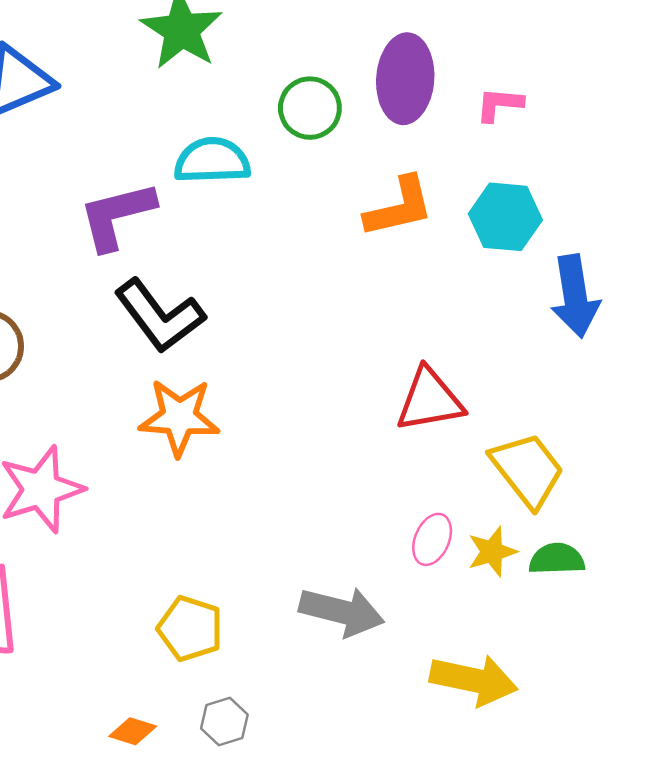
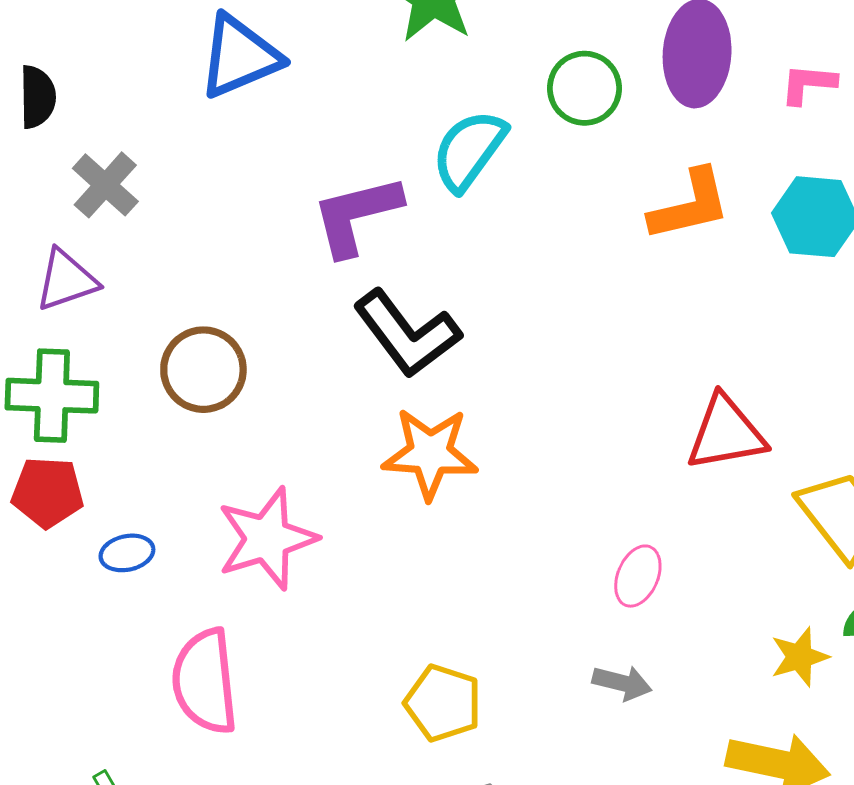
cyan semicircle: (212, 161) -> (469, 150), turned -52
pink ellipse: (432, 539) -> (638, 576), moved
yellow star: (492, 552) -> (800, 657), moved
gray arrow: (342, 612) -> (622, 683), size x0.6

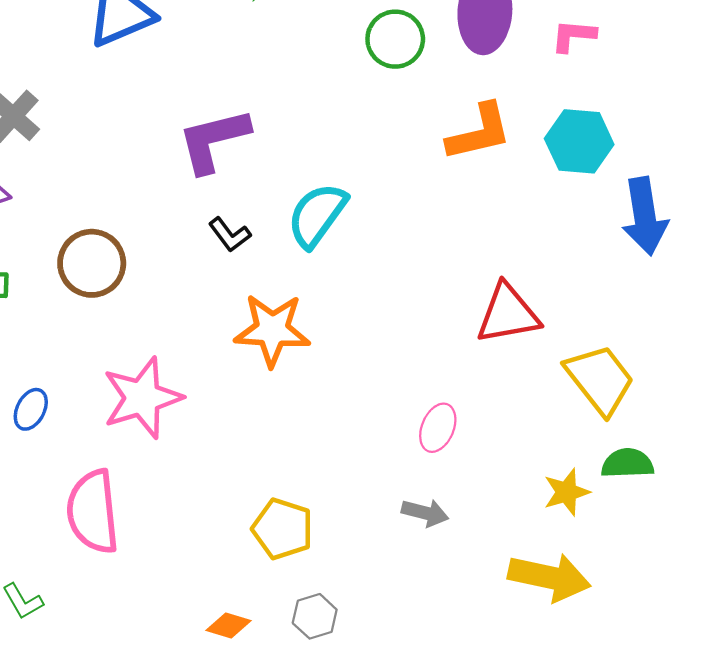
cyan semicircle: (469, 150) -> (317, 215), moved
black L-shape: (407, 334) -> (230, 235), moved, size x0.5
blue ellipse: (127, 553) -> (31, 409), turned -51

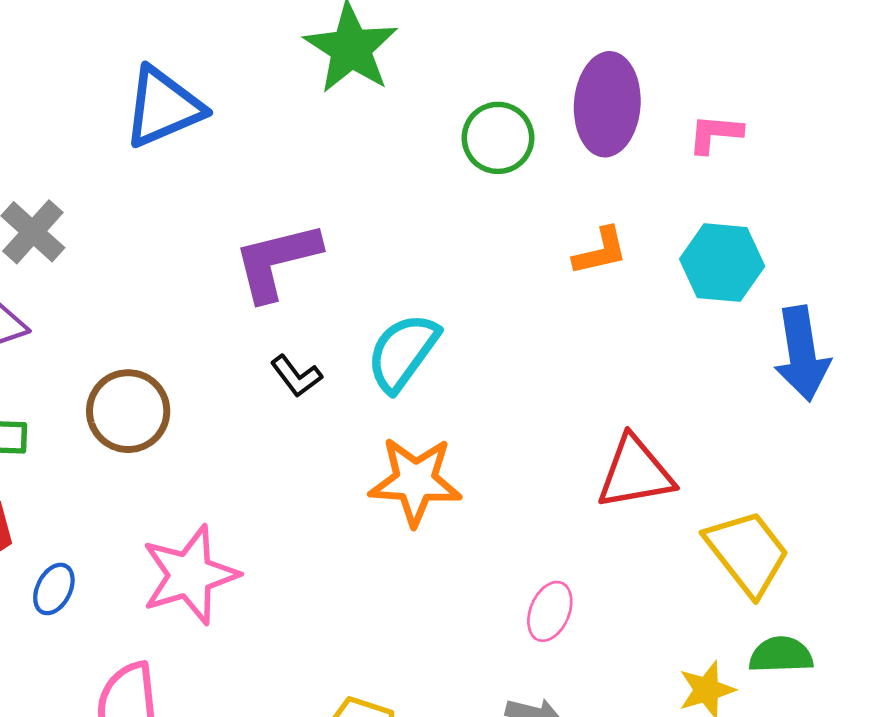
orange L-shape: (479, 132) -> (600, 251), size x0.7
orange star: (272, 330) -> (415, 481), moved

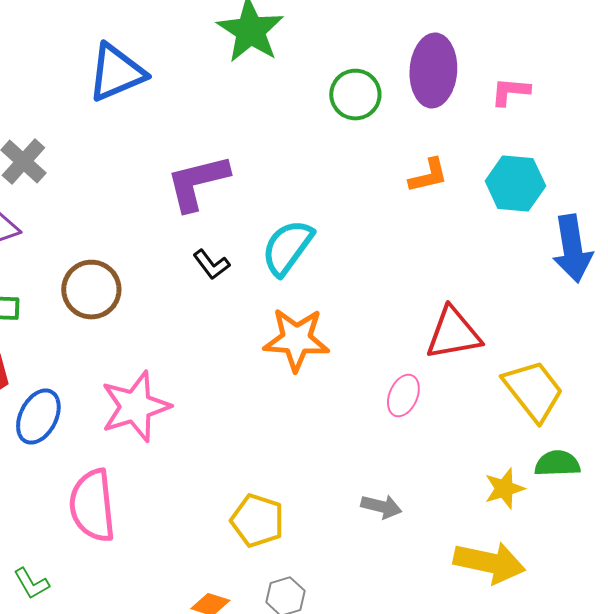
blue ellipse: (54, 589) -> (38, 417), size x1.5
pink ellipse: (550, 611) -> (403, 396), moved

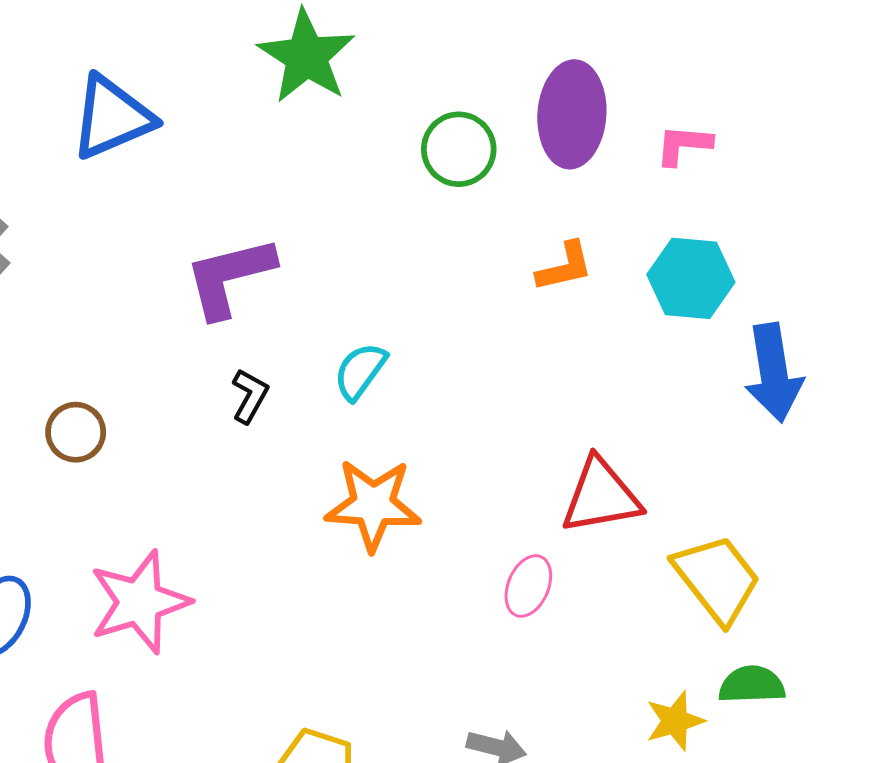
cyan semicircle: (287, 248) -> (360, 371), size x0.7
black L-shape: (211, 265) -> (250, 396), turned -114
brown circle: (91, 290) -> (76, 432), size x0.7

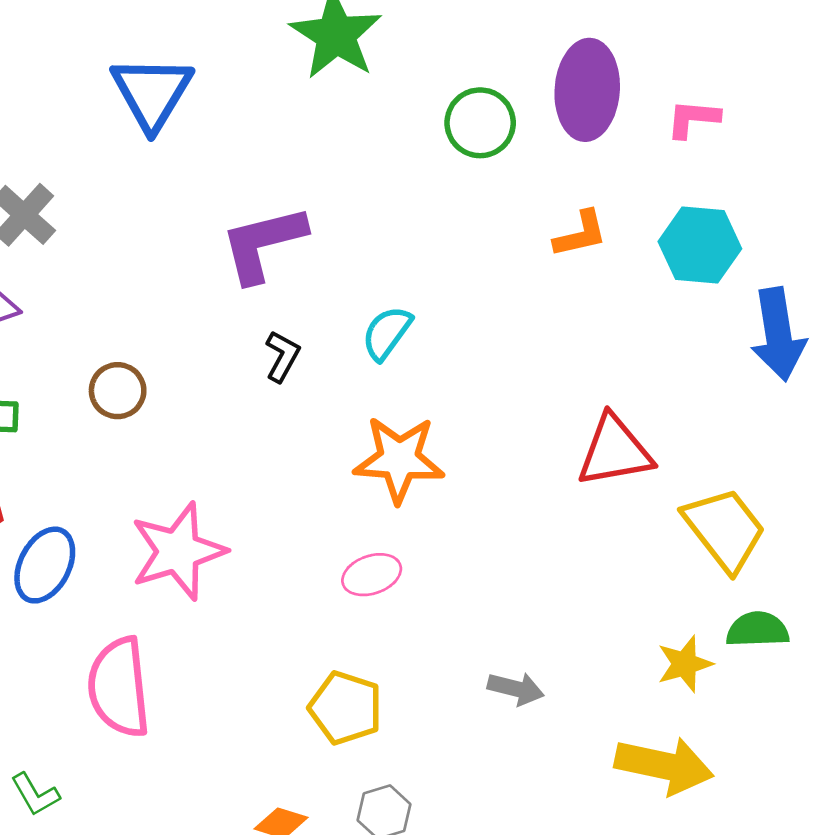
blue triangle: (112, 117) -> (152, 93), turned -36
pink ellipse: (528, 586) -> (372, 575), moved, turned 48

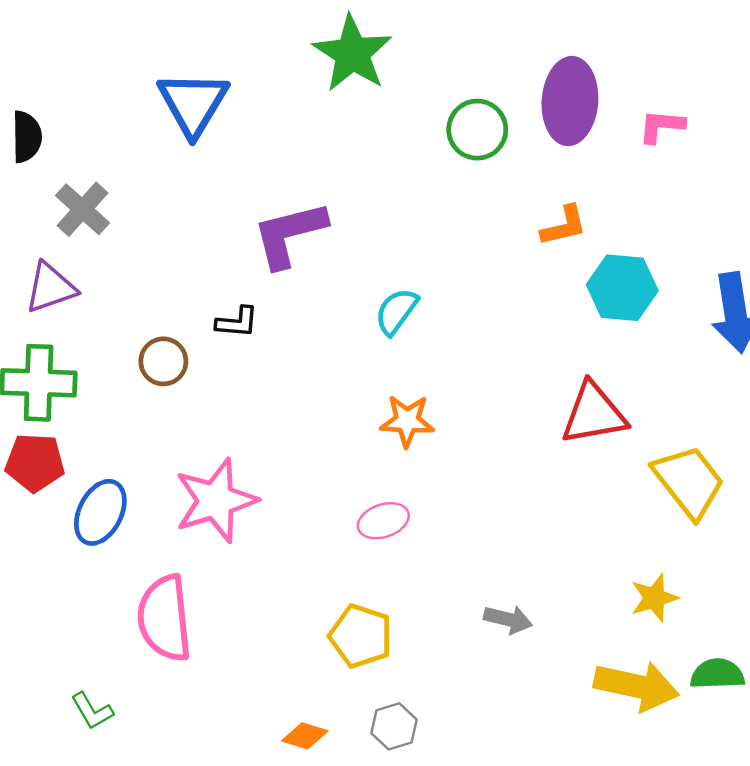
cyan hexagon: (700, 245) -> (622, 288), moved
black L-shape: (282, 356) -> (237, 322), moved, turned 66
orange star: (399, 459) -> (407, 421), size x0.7
green semicircle: (758, 630) -> (717, 674), moved

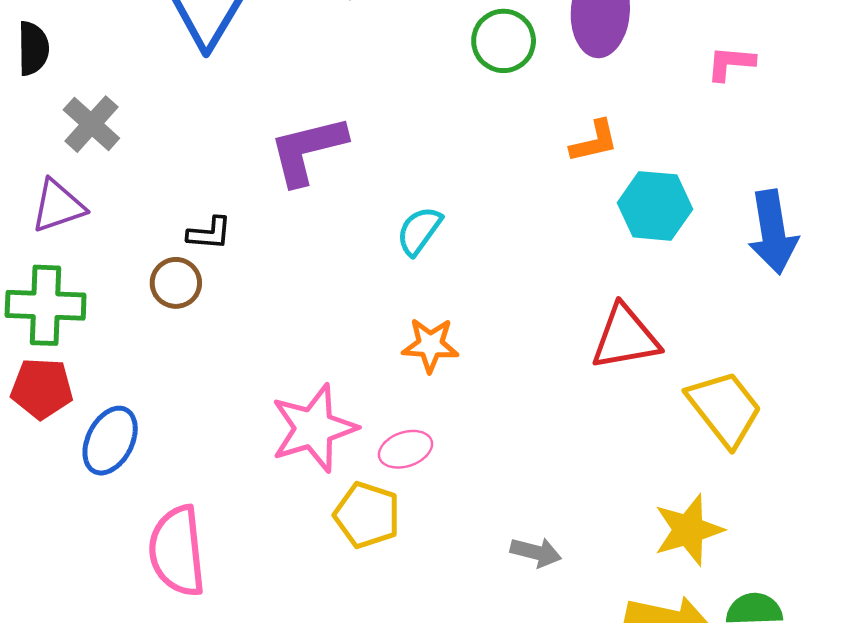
pink L-shape: (661, 126) -> (731, 63), moved
black L-shape: (237, 322) -> (209, 233), moved
pink star: (216, 500) -> (314, 428), moved
yellow star: (654, 598) -> (688, 530), size x1.4
yellow pentagon: (361, 636) -> (367, 515), moved

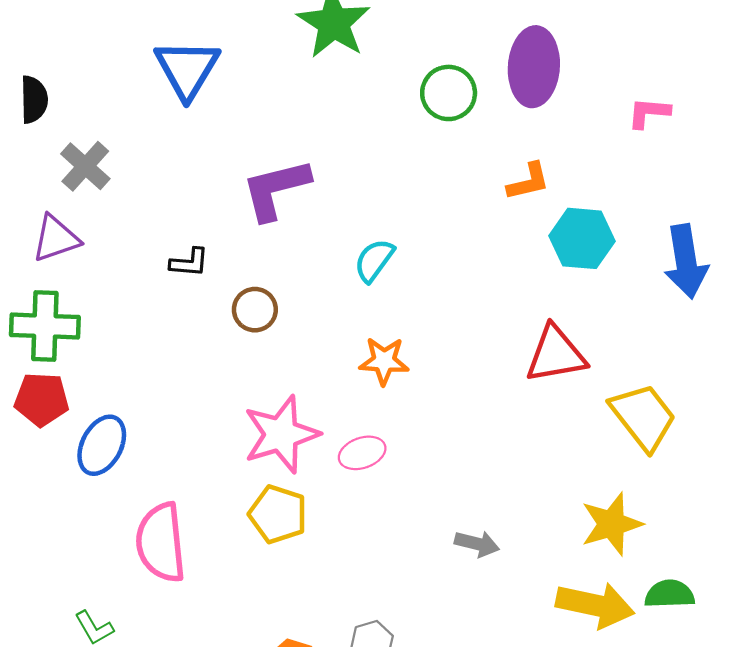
brown circle: (176, 283) -> (255, 310), moved
yellow pentagon: (367, 515) -> (278, 514), moved

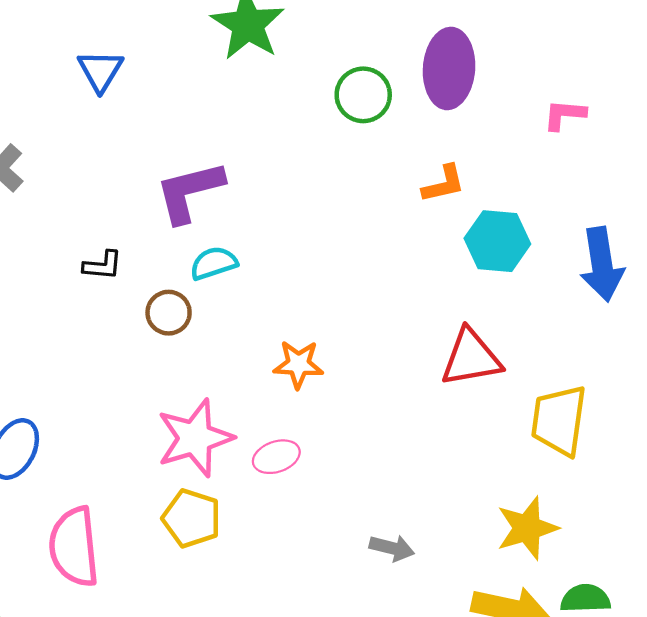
blue triangle: (187, 69) -> (100, 71), size x0.7
cyan semicircle: (374, 260) -> (214, 263), moved, turned 36
yellow trapezoid: (643, 417) -> (559, 420), turned -134

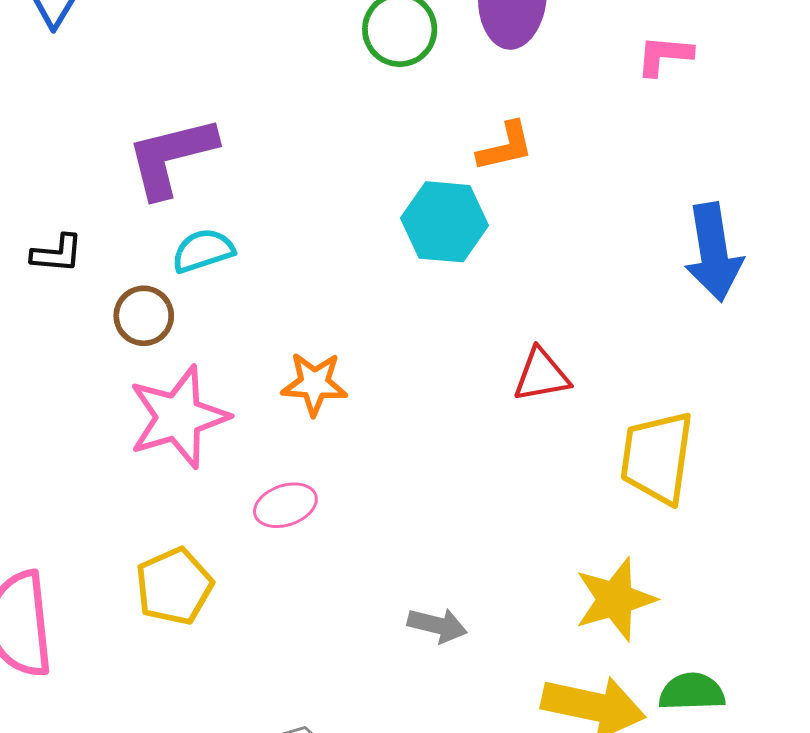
cyan hexagon: (497, 241) -> (445, 222), moved
red triangle: (471, 358) -> (541, 375), size x0.7
pink star: (195, 438) -> (178, 417), moved
yellow pentagon: (192, 518) -> (174, 586), turned 30

